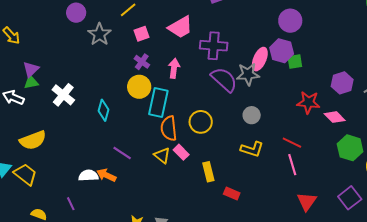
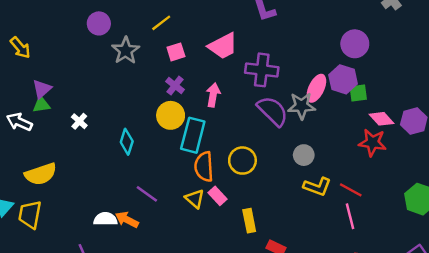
white cross: (63, 95) -> (79, 121), size x0.6
pink diamond: (335, 117) -> (381, 119), moved
yellow L-shape: (252, 149) -> (317, 187), moved
yellow trapezoid: (25, 174) -> (30, 215), turned -120

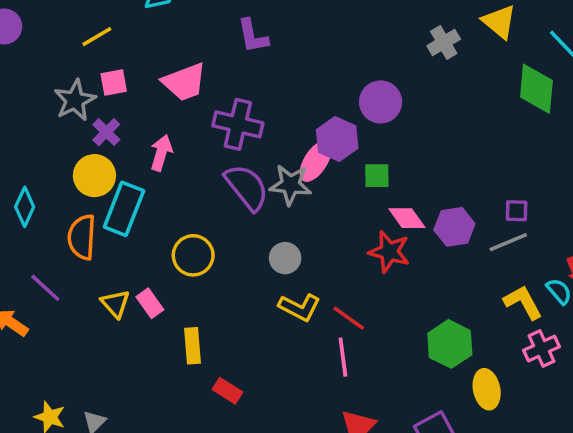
gray star: (126, 51) -> (75, 100), moved
purple hexagon: (343, 79) -> (337, 139), moved
orange semicircle: (204, 167) -> (82, 237), moved

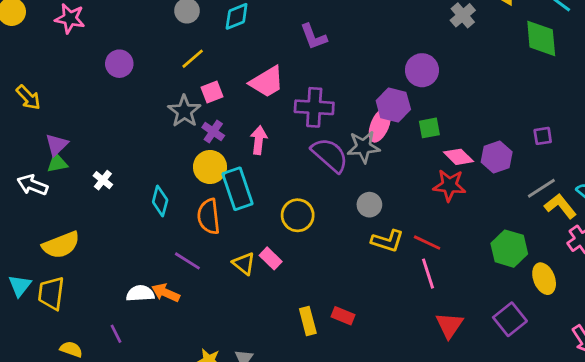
cyan rectangle: (124, 209) -> (237, 189), turned -30
gray line: (508, 242) -> (541, 188), moved
yellow rectangle: (192, 346) -> (308, 321), moved

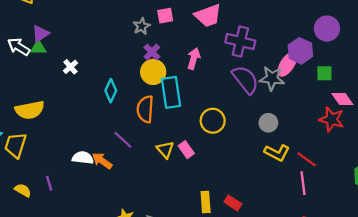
gray star: (184, 111) -> (142, 26), size x0.7
purple cross: (213, 132) -> (152, 52), moved
white arrow: (32, 185) -> (19, 47), moved
purple line: (116, 334) -> (49, 183), moved

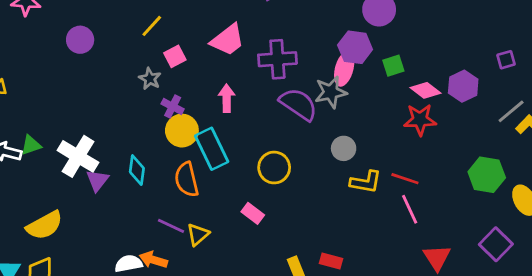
purple triangle: (40, 34) -> (97, 180), moved
white cross: (70, 67) -> (78, 156), size x2.0
yellow triangle: (165, 150) -> (198, 235), moved, turned 48

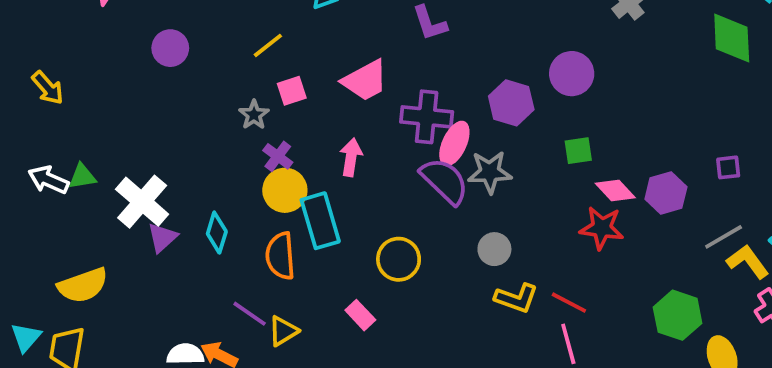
purple hexagon: (355, 47) -> (511, 103), moved
pink ellipse: (344, 69) -> (454, 143), moved

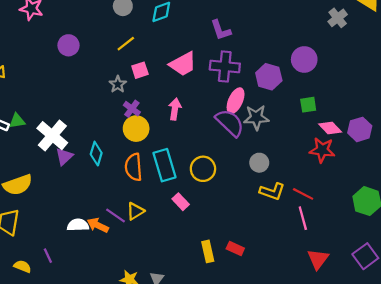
purple cross: (427, 117) -> (225, 67), moved
cyan rectangle: (320, 221) -> (164, 165), moved
purple line: (250, 314) -> (115, 215), moved

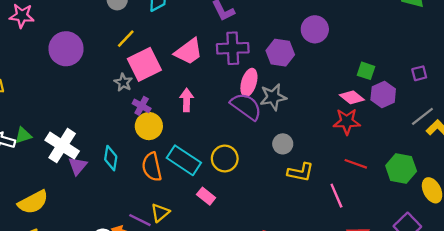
purple circle: (68, 45) -> (66, 49), size x1.5
pink square: (140, 70) -> (144, 64), size x1.8
green square: (308, 105) -> (366, 71), moved, turned 35
cyan rectangle: (164, 165) -> (184, 160), turned -32
red line: (303, 194) -> (356, 164), moved

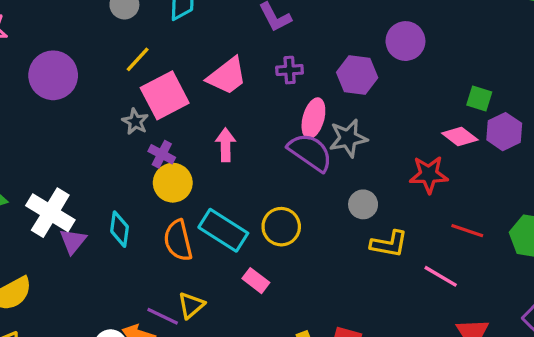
purple cross: (233, 48) -> (290, 70), size x0.6
red star: (347, 122) -> (429, 175), moved
pink line: (336, 196) -> (441, 276), turned -35

